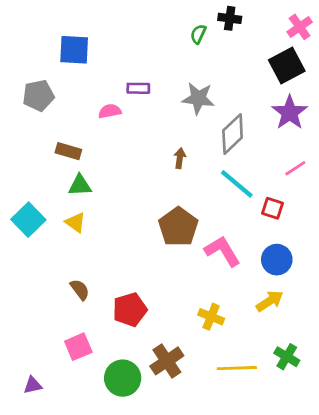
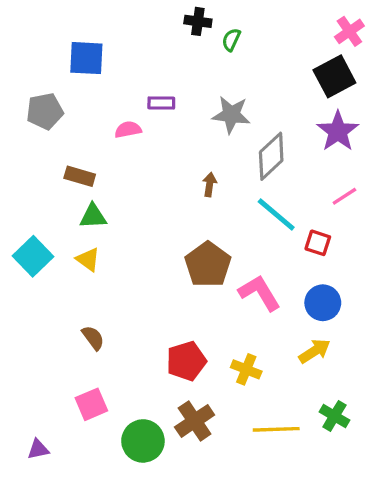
black cross: (230, 18) -> (198, 21), moved
red pentagon: (130, 310) -> (186, 361), moved

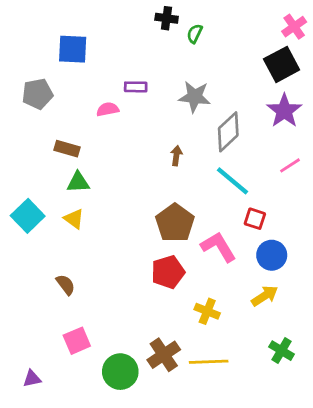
red square: (318, 243) -> (255, 219), moved
brown semicircle: (93, 338) -> (66, 285), moved
red pentagon: (186, 361) -> (168, 272), moved
yellow line: (276, 429) -> (209, 362), moved

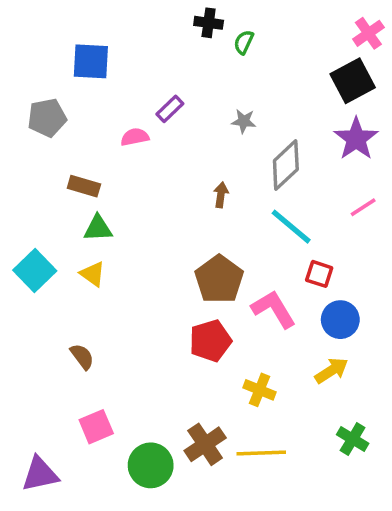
purple rectangle: (136, 87) -> (170, 109), turned -45
gray star: (195, 97) -> (244, 121), size x0.6
purple triangle: (32, 379) -> (40, 474), size x1.6

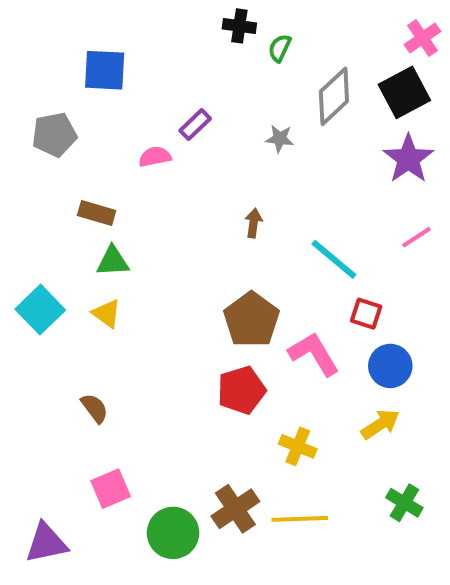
gray diamond: (286, 165) -> (334, 96), moved

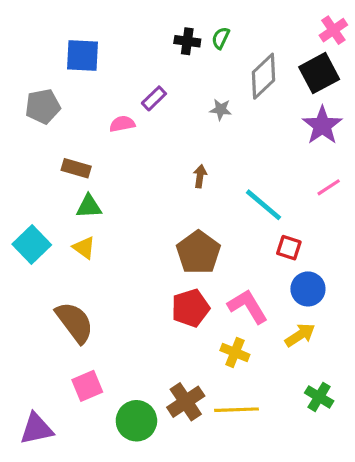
black cross: (239, 26) -> (187, 41), moved
pink L-shape: (314, 354) -> (248, 306), moved
brown semicircle: (95, 408) -> (75, 322), size x1.8

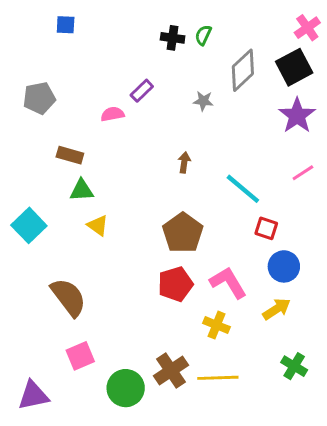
blue square: (82, 56) -> (66, 25), moved, size x0.6
yellow triangle: (84, 248) -> (98, 225), moved

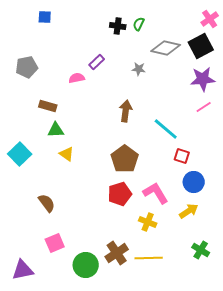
gray diamond: (243, 70) -> (166, 48), turned 56
purple star: (297, 116) -> (203, 79), turned 30
brown arrow: (184, 162) -> (126, 111), size x1.5
pink line: (303, 173) -> (204, 107), moved
brown semicircle: (69, 297) -> (47, 203), size x0.7

